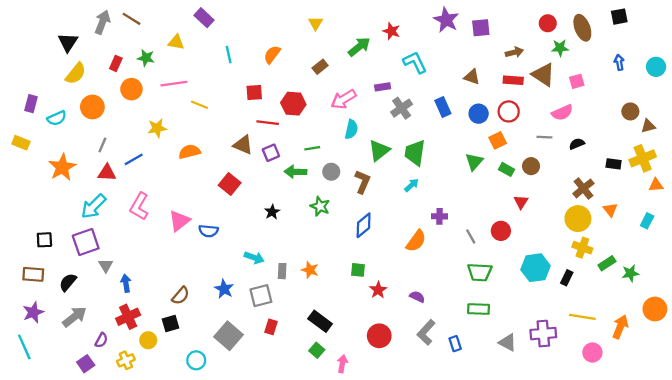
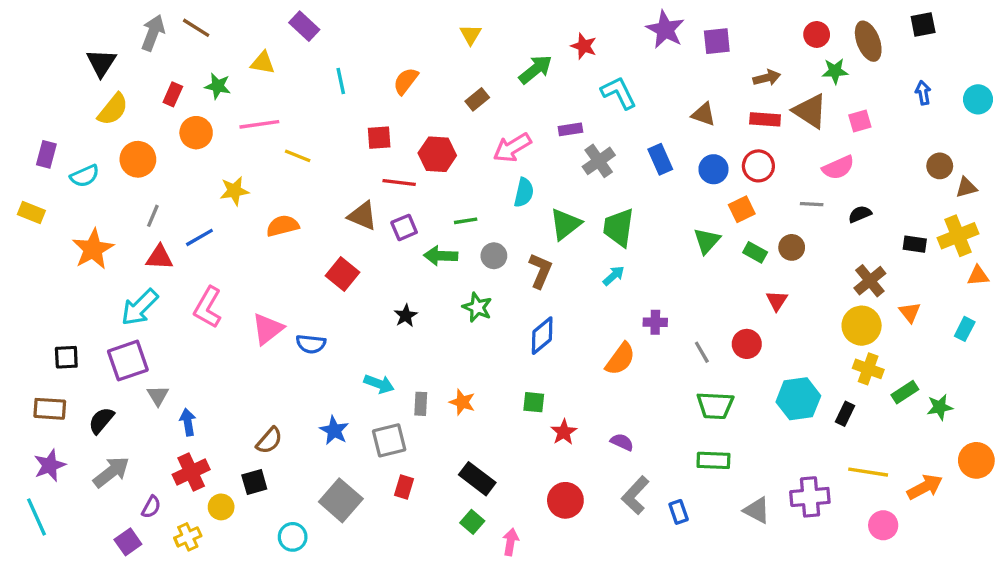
orange arrow: (620, 327) -> (925, 487), turned 40

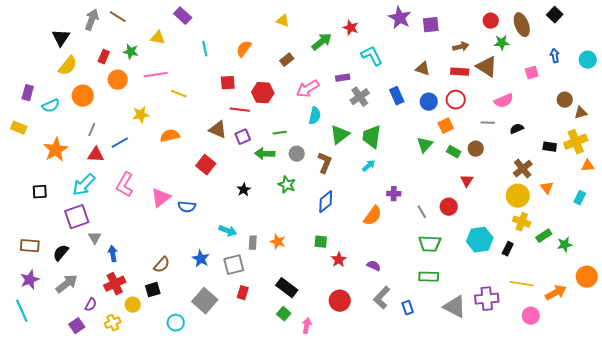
black square: (923, 25) -> (555, 15), turned -35
yellow triangle: (471, 34) -> (283, 21), turned -40
pink square: (860, 121) -> (532, 73), moved
black square: (66, 357) -> (40, 192), moved
gray triangle: (757, 510) -> (455, 307), size x1.4

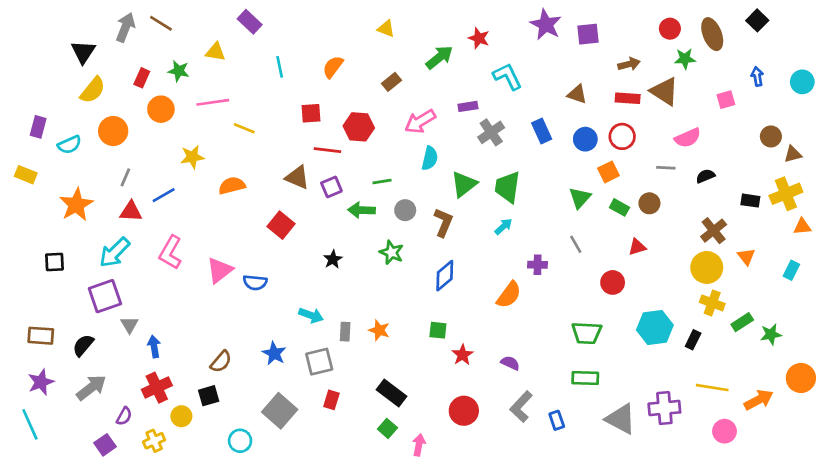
red triangle: (467, 181) -> (637, 247), turned 40
gray line: (422, 212) -> (576, 244), moved

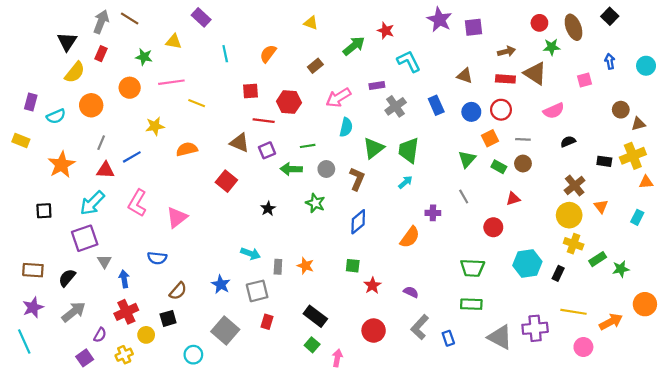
red rectangle: (142, 78) -> (101, 54), moved
gray line: (666, 168) -> (523, 139), moved
blue semicircle: (255, 282) -> (157, 258), moved

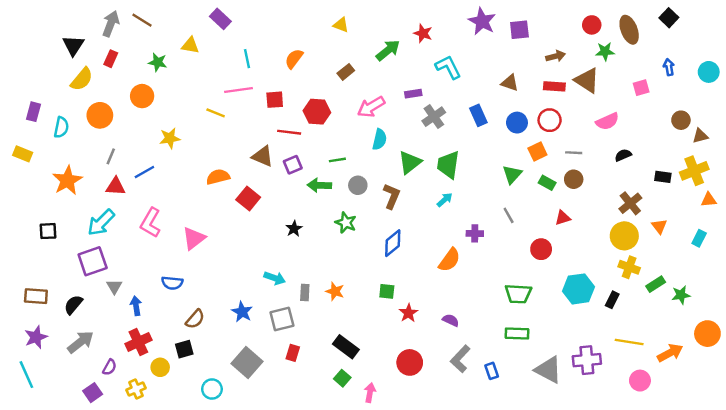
pink line: (171, 82) -> (238, 90), moved
cyan semicircle: (56, 116) -> (61, 127), turned -54
orange semicircle: (187, 149) -> (218, 177), moved

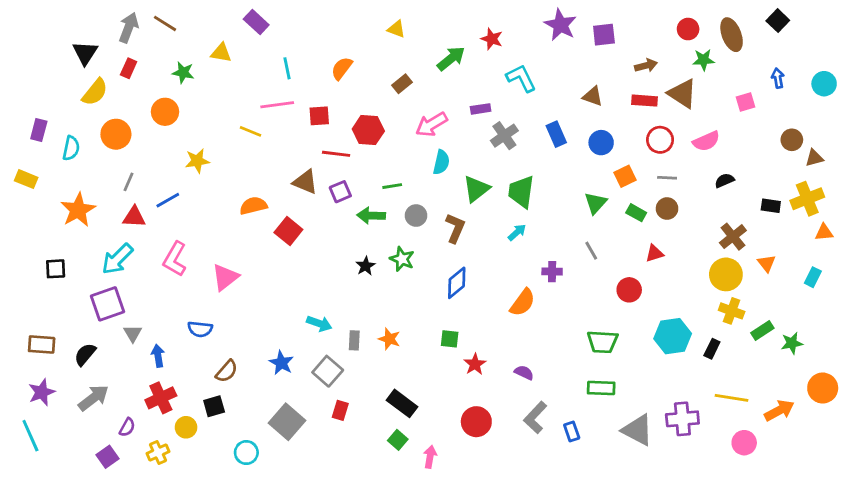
red circle: (550, 120) -> (660, 140), moved
black star: (294, 229) -> (366, 266), moved
gray square: (282, 319) -> (328, 371), turned -35

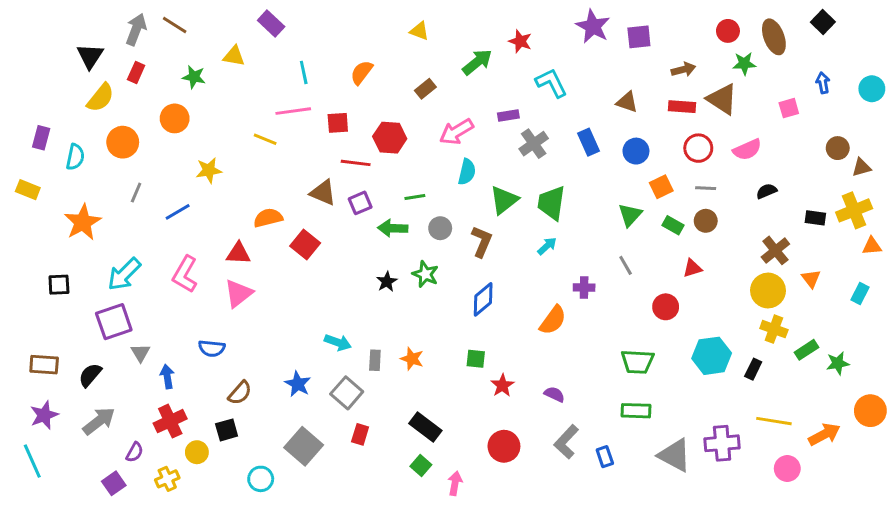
red triangle: (134, 217) -> (238, 253), moved

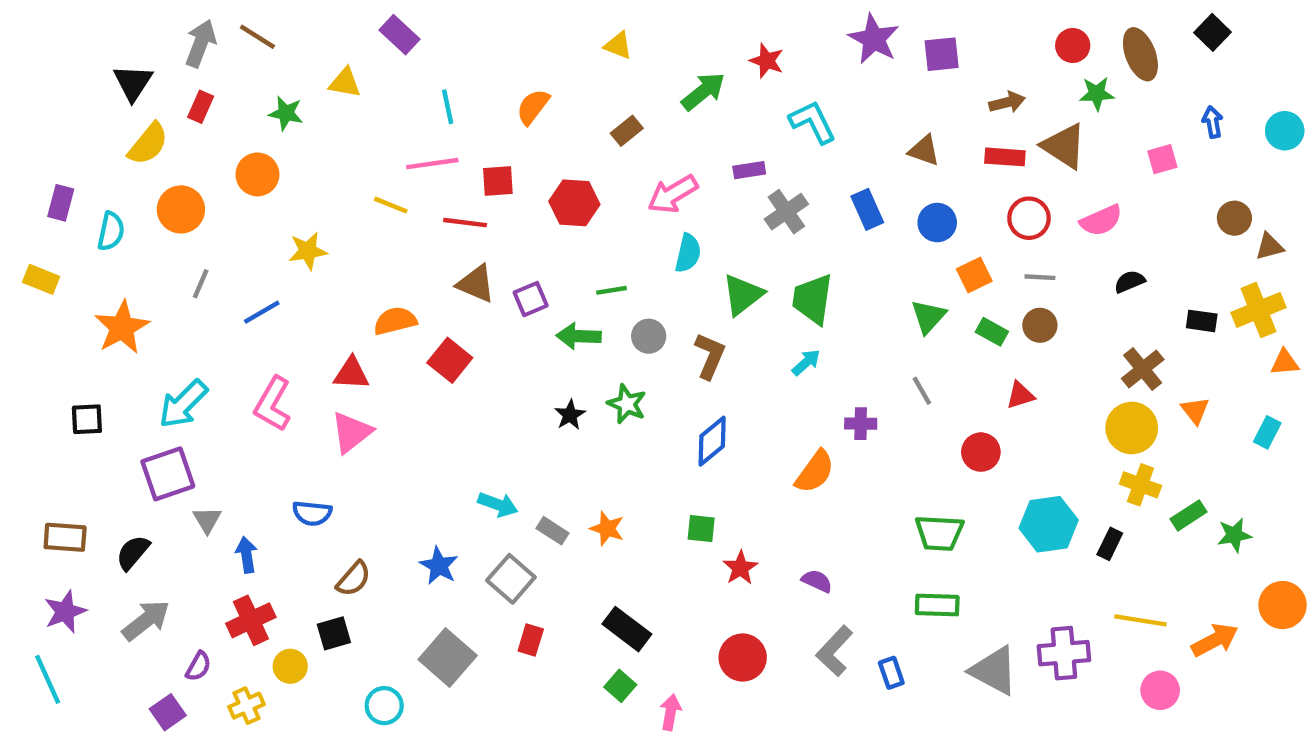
red line: (356, 163) -> (465, 223), moved
gray rectangle: (375, 360) -> (552, 531), turned -60

